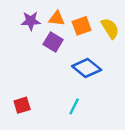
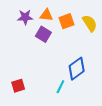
blue diamond: (87, 68) -> (77, 69), moved, turned -75

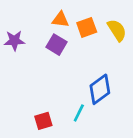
purple star: (25, 17) -> (14, 41), moved
red square: (18, 86) -> (43, 121), moved

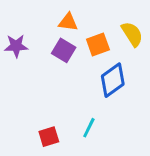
orange square: (87, 27) -> (98, 44), moved
blue diamond: (100, 89) -> (113, 80), moved

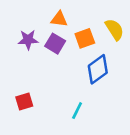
purple star: (16, 46) -> (28, 40), moved
red square: (49, 137) -> (24, 102), moved

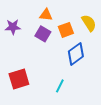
purple star: (28, 40) -> (13, 27), moved
red square: (24, 102) -> (19, 79), size x1.5

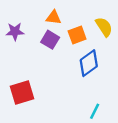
cyan line: (60, 86) -> (95, 111), moved

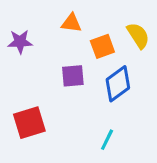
purple square: (50, 40) -> (73, 76), moved, turned -36
cyan line: (95, 111) -> (107, 140), moved

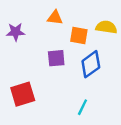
yellow semicircle: (138, 36) -> (106, 27), turned -48
orange square: (102, 46) -> (79, 36), turned 30

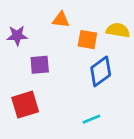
purple square: (56, 58) -> (40, 65), moved
cyan line: (82, 107) -> (91, 119), turned 42

